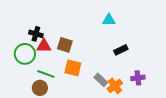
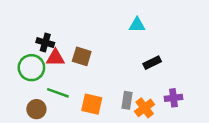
orange square: (73, 68) -> (92, 104), moved
gray rectangle: (101, 80) -> (127, 100), turned 56
brown circle: (40, 88) -> (36, 109), moved

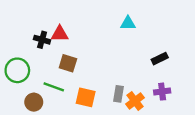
brown square: (82, 56) -> (68, 63), moved
red triangle: (55, 58) -> (60, 34), moved
black rectangle: (152, 63) -> (160, 59), moved
green circle: (31, 68) -> (17, 70), moved

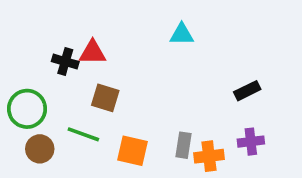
cyan triangle: (128, 23) -> (182, 34), moved
orange cross: (135, 101) -> (209, 156), turned 30
brown circle: (34, 102) -> (40, 149), moved

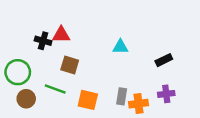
cyan triangle: (182, 34) -> (120, 47), moved

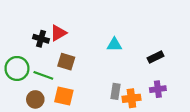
red triangle: (61, 35) -> (58, 33), turned -30
green line: (55, 89) -> (43, 75), moved
brown circle: (26, 99) -> (35, 99), moved
orange square: (88, 100) -> (64, 96), moved

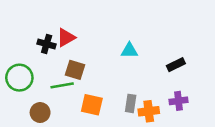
green line: (43, 75) -> (62, 85), moved, turned -30
orange square: (64, 96) -> (92, 105), moved

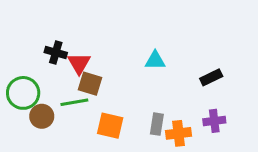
red triangle: (66, 38) -> (79, 63), moved, turned -30
brown circle: (40, 113) -> (42, 116), moved

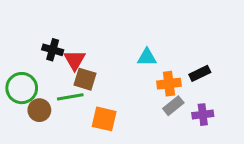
gray rectangle: (157, 124) -> (173, 106), moved, turned 42
orange cross: (179, 133) -> (169, 84), moved

